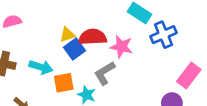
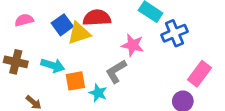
yellow triangle: (67, 35) -> (79, 33), size x1.5
red semicircle: (93, 37) -> (97, 18), moved
blue square: (75, 49) -> (62, 25), moved

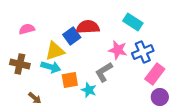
blue square: (62, 25) -> (72, 36), moved
yellow triangle: (79, 33) -> (55, 51), moved
blue cross: (174, 33) -> (143, 52), moved
pink rectangle: (200, 74) -> (155, 74), moved

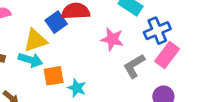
blue cross: (143, 52) -> (157, 31), moved
gray L-shape: (104, 72) -> (134, 66), moved
pink rectangle: (155, 74) -> (167, 55), moved

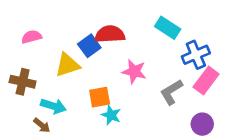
pink star: (112, 39) -> (134, 71), moved
cyan arrow: (30, 60) -> (53, 106), moved
orange square: (54, 76) -> (100, 97), moved

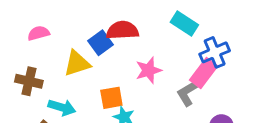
pink star: (134, 71) -> (149, 70), turned -30
pink rectangle: (206, 80) -> (204, 73), moved

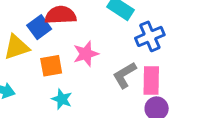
pink rectangle: (204, 73) -> (151, 80), moved, turned -36
orange square: (111, 98) -> (51, 66), moved

